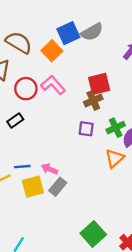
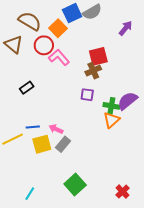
red circle: (26, 89) -> (44, 45), moved
green cross: (116, 128) -> (111, 106), moved, turned 35
green square: (93, 234) -> (75, 184), moved

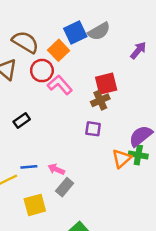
green cross: (111, 106) -> (138, 155), moved
yellow square: (42, 144) -> (35, 205), moved

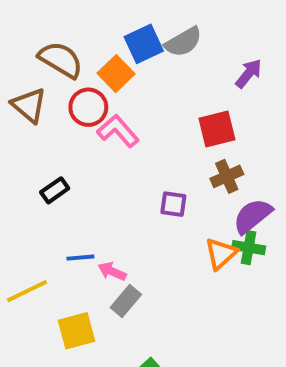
red square: (106, 84) -> (217, 129), moved
brown cross: (100, 100) -> (227, 176), moved
blue line: (29, 167) -> (80, 258), moved

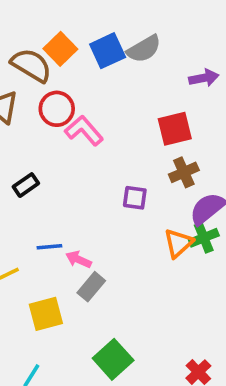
orange square: (116, 74) -> (60, 49), moved
purple arrow: (249, 74) -> (204, 78), turned 40
green cross: (249, 248) -> (204, 238), turned -32

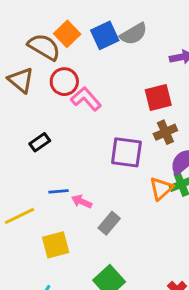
purple square: (135, 198) -> (126, 152), size x1.6
gray rectangle: (91, 287) -> (109, 223), moved

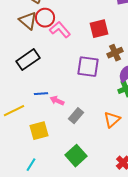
brown triangle: (21, 80) -> (28, 21), moved
red square: (158, 97) -> (99, 29), moved
black rectangle: (40, 142) -> (28, 60), size x1.6
orange triangle: (161, 188) -> (112, 120), moved

